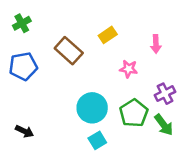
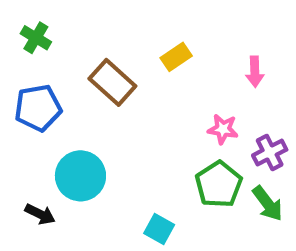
green cross: (22, 23) -> (36, 38), turned -30
pink star: (129, 69) -> (223, 129), moved
cyan circle: (92, 108) -> (80, 176), moved
cyan square: (97, 140) -> (159, 229), turned -30

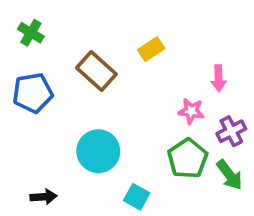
pink arrow: (255, 72) -> (219, 78), moved
cyan circle: (80, 176) -> (98, 151), moved
black arrow: (40, 214) -> (44, 197), moved, turned -30

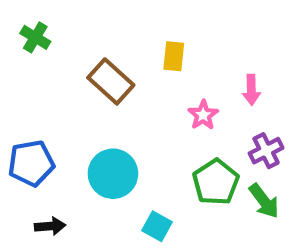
yellow rectangle: (151, 49) -> (174, 56), turned -50
blue pentagon: (33, 93) -> (31, 163), moved
pink star: (191, 111) -> (203, 115), moved, turned 30

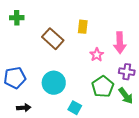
green cross: (35, 37) -> (17, 18), turned -32
pink arrow: (251, 90) -> (120, 43), size x1.5
purple cross: (266, 151) -> (127, 72), turned 35

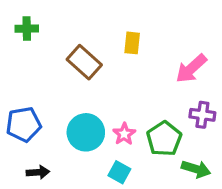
pink arrow: (120, 43) -> (191, 68), turned 50
pink star: (97, 55) -> (124, 134), moved
green arrow: (126, 96) -> (196, 169), moved, turned -36

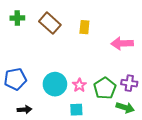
brown rectangle: (84, 62) -> (50, 23), moved
pink arrow: (191, 68) -> (122, 43), turned 40
purple cross: (202, 115) -> (129, 83), moved
cyan square: (119, 172) -> (76, 110), turned -32

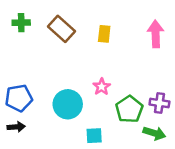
pink arrow: (122, 43) -> (156, 34), moved, turned 90
pink star: (79, 85) -> (102, 87), moved
black arrow: (24, 110) -> (16, 127), moved

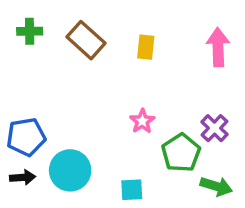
purple cross: (159, 103) -> (214, 128), moved, turned 36
cyan circle: (68, 104) -> (70, 170), moved

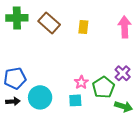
green cross: (30, 31) -> (17, 18), size x1.5
pink star: (142, 121) -> (81, 82), moved
cyan square: (132, 190) -> (75, 100), moved

